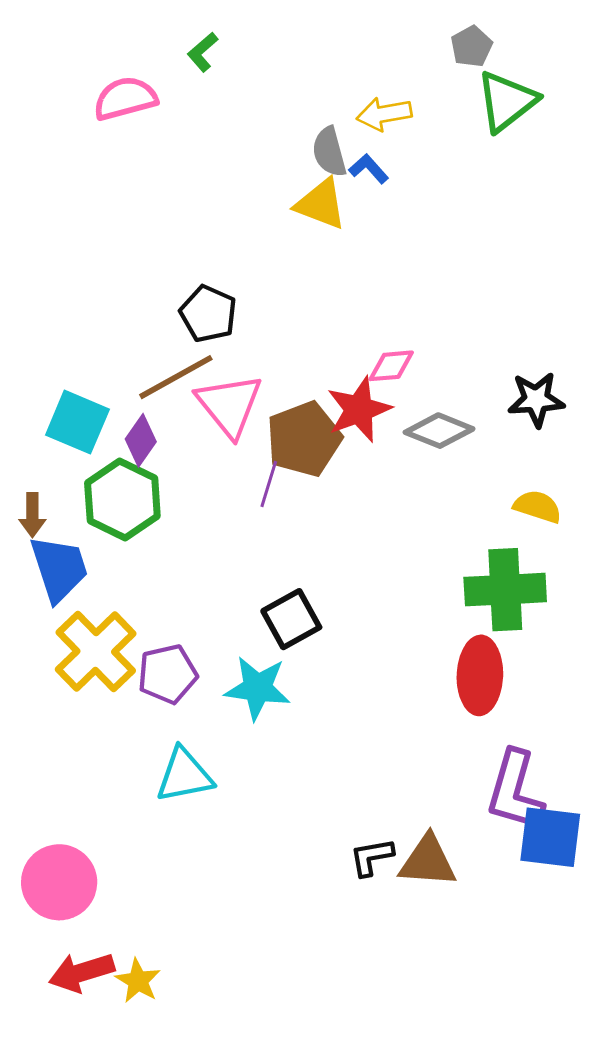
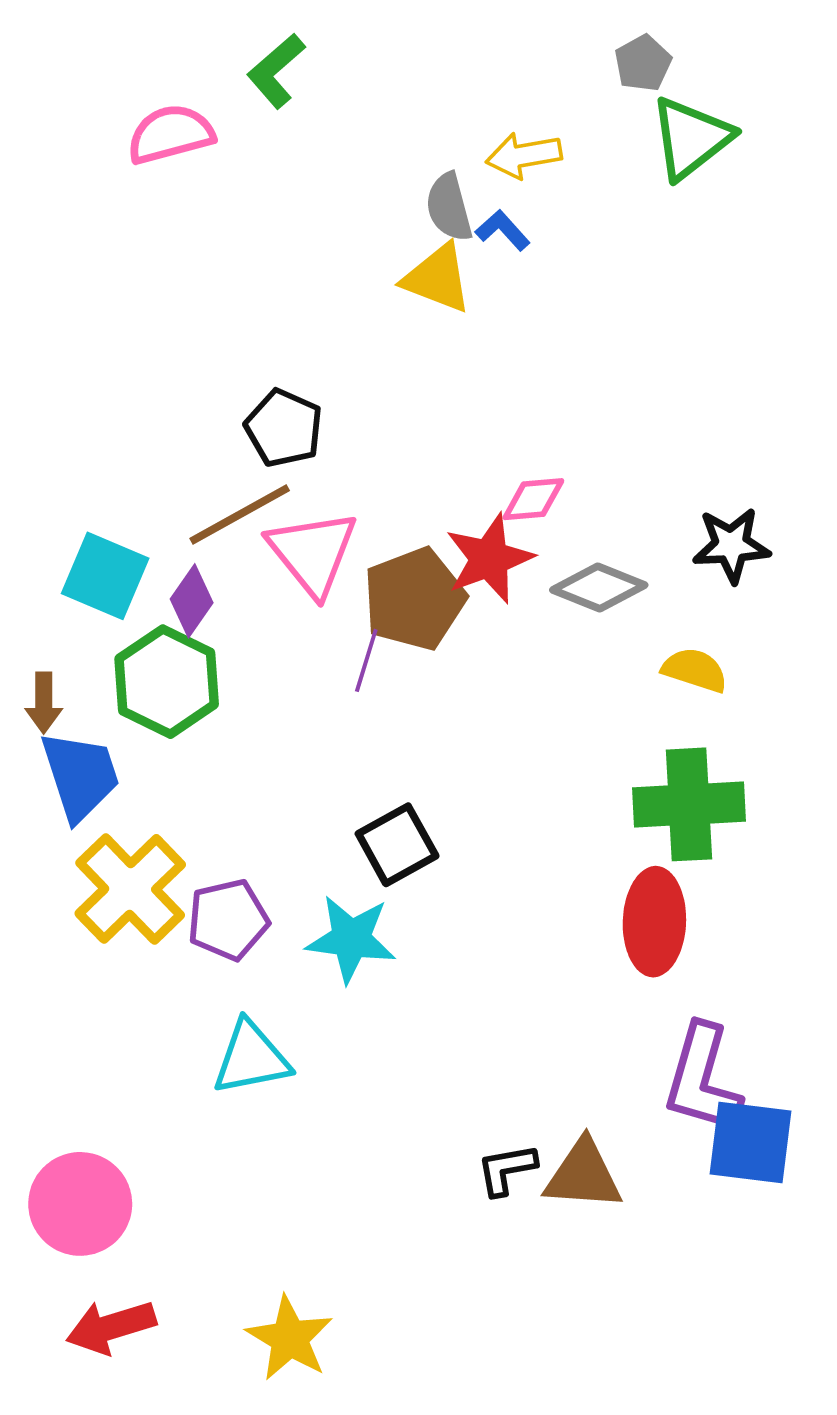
green L-shape: (203, 52) -> (276, 71), size x1.4
yellow semicircle: (538, 507) -> (695, 670), moved
yellow star: (138, 981) -> (290, 1338), moved, size x1.4

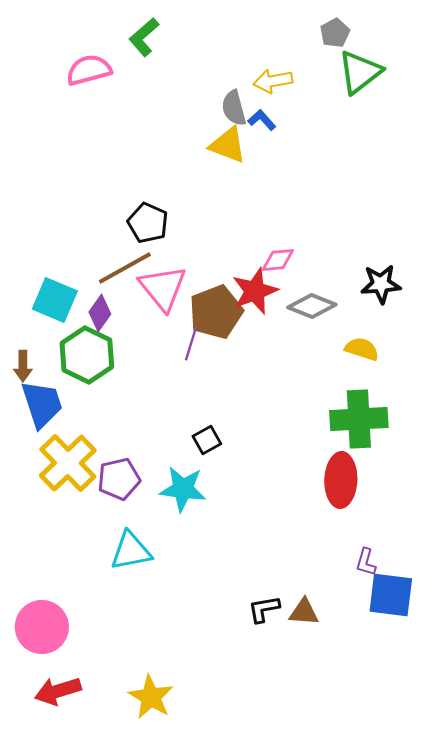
black square: (397, 845) -> (207, 440), size x0.7
purple L-shape: (702, 1079) -> (366, 562), size x0.5
brown triangle: (583, 1175) -> (304, 612), size x0.7

